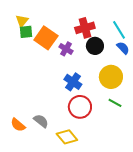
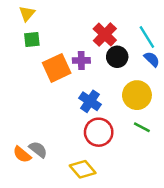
yellow triangle: (22, 21) -> (27, 14), moved
red cross: (85, 28) -> (105, 35), turned -30
orange square: (46, 38) -> (57, 68), moved, turned 30
purple cross: (66, 49) -> (81, 60), turned -32
gray semicircle: (41, 121) -> (38, 149), moved

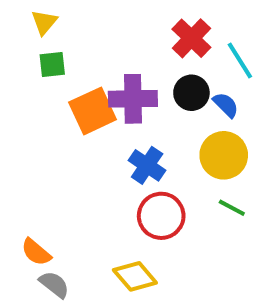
red cross: (105, 35) -> (191, 38), moved
blue semicircle: (152, 59) -> (226, 105), moved
purple cross: (81, 60) -> (133, 99), size x1.6
gray semicircle: (38, 149) -> (54, 284), moved

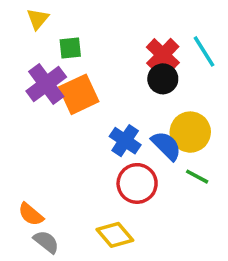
red cross: (191, 38) -> (163, 55), moved
green square: (52, 65) -> (70, 48), moved
purple cross: (133, 99) -> (46, 84), moved, turned -36
blue semicircle: (226, 105) -> (166, 146), moved, size x1.4

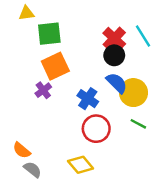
yellow triangle: (38, 19) -> (26, 13), turned 42
green square: (70, 48) -> (49, 34), size x1.5
purple cross: (46, 84) -> (43, 90), moved, size x0.6
blue semicircle: (166, 146) -> (117, 83), moved

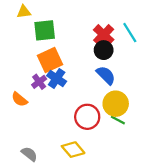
yellow circle: (133, 93) -> (116, 104), moved
blue cross: (88, 99) -> (57, 79), moved
green line: (138, 124) -> (118, 120), moved
orange semicircle: (22, 150) -> (19, 99), moved

